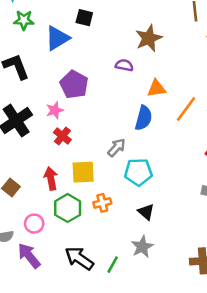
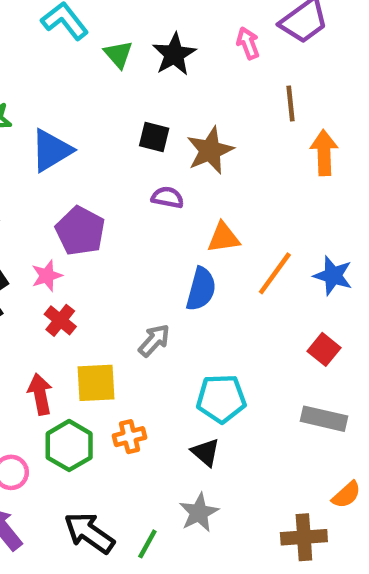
black square: (84, 18) -> (154, 137), moved
cyan pentagon: (138, 172) -> (221, 399), moved

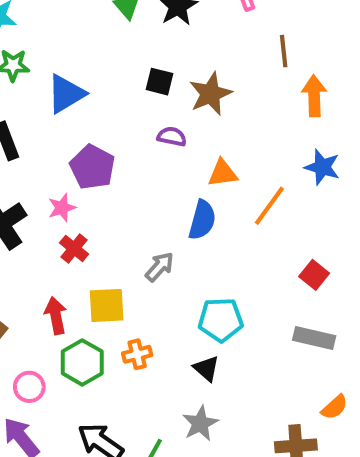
blue star: (333, 276) -> (322, 167), moved

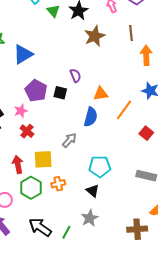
black square: (160, 82) -> (60, 93), moved
brown star: (210, 94) -> (95, 36), moved
purple semicircle: (172, 137) -> (75, 76), turned 56
red square: (314, 275) -> (146, 133), moved

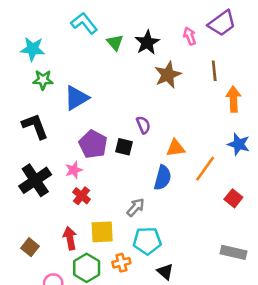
cyan pentagon: (100, 166) -> (147, 241), moved

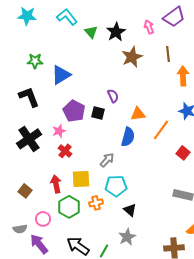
cyan star: (33, 49) -> (27, 16), moved

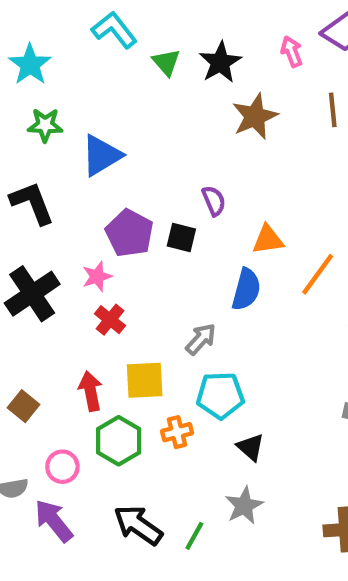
cyan star: (27, 16) -> (30, 65), moved, turned 30

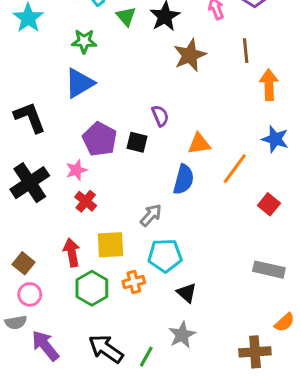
green star: (45, 125) -> (84, 41), moved
pink circle: (62, 467) -> (30, 294), moved

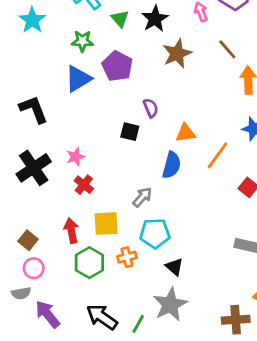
brown line: (246, 51) -> (227, 49), turned -35
purple pentagon: (100, 139) -> (117, 66), moved
gray star: (182, 335) -> (170, 304), size x1.4

